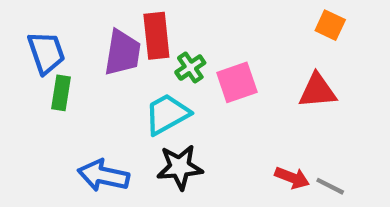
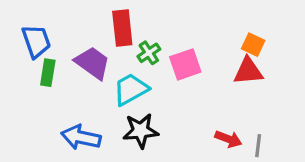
orange square: (330, 25) -> (253, 45), moved
purple trapezoid: (123, 53) -> (93, 63), moved, turned -63
gray line: (330, 186) -> (258, 146), turned 70

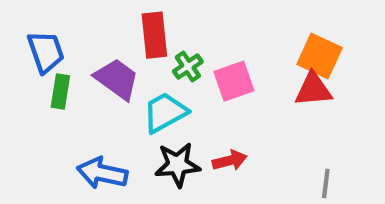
orange square: (253, 45) -> (320, 56), size x1.5
red arrow: (228, 139) -> (230, 161), moved, turned -35

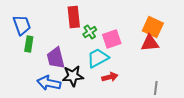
purple trapezoid: (117, 79) -> (56, 58), moved, turned -140
cyan trapezoid: (165, 112) -> (98, 58), moved
black star: (177, 165) -> (73, 76), moved

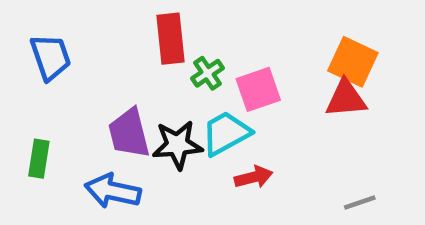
green rectangle: (29, 44) -> (39, 159), moved
black star: (73, 76) -> (177, 145), moved
gray line: (156, 88) -> (360, 203), turned 64

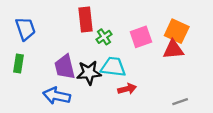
pink square: (258, 89) -> (141, 37), moved
cyan trapezoid: (226, 133) -> (113, 67), turned 36
green rectangle: (39, 159) -> (18, 63), moved

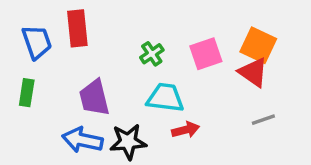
red rectangle: (85, 20) -> (77, 28), moved
red triangle: (173, 50) -> (253, 72), turned 40
black star: (89, 73) -> (128, 142), moved
gray line: (180, 102) -> (263, 120), moved

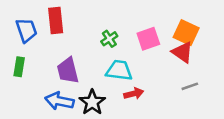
black star: (128, 142) -> (92, 102), turned -30

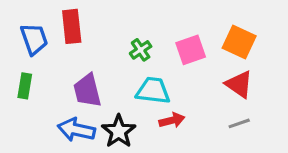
red triangle: (182, 52) -> (239, 84), moved
gray line: (190, 86) -> (239, 123), moved

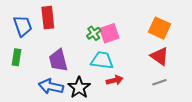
pink square: (191, 50) -> (109, 33), moved

